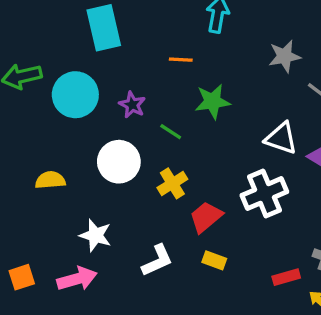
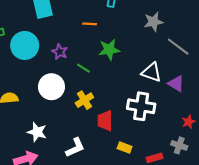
white cross: (264, 193) -> (141, 106), turned 32
red trapezoid: (206, 217) -> (105, 121), turned -50
yellow rectangle: (214, 260) -> (125, 147), moved

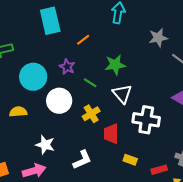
orange line: (90, 24) -> (83, 40), moved, turned -40
cyan circle: (25, 45) -> (33, 77), moved
white triangle: (151, 72) -> (122, 94), moved, turned 30

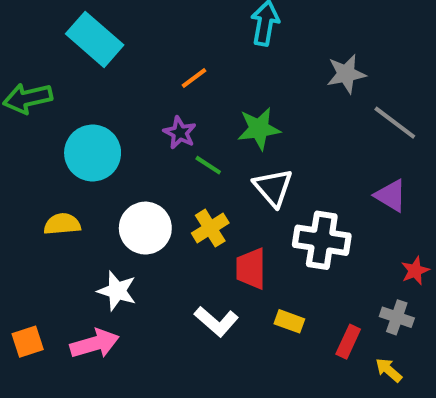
cyan rectangle: (50, 21) -> (95, 39), moved, turned -36
purple star: (67, 67) -> (180, 133), moved
white circle: (59, 101) -> (145, 228), moved
white L-shape: (82, 160) -> (216, 321), moved, turned 65
red rectangle: (159, 170) -> (348, 342), turned -49

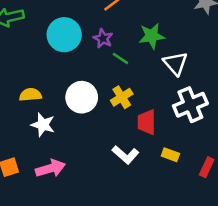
cyan circle: (93, 153) -> (64, 35), moved
white triangle: (273, 187) -> (175, 63), moved
white cross: (322, 240) -> (190, 105), turned -32
white star: (117, 291) -> (43, 125), moved

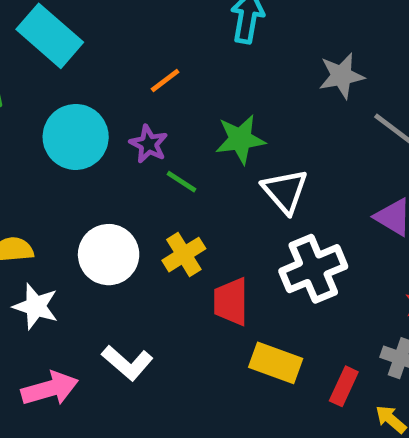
white L-shape: (125, 155) -> (127, 363), moved
yellow rectangle: (170, 155) -> (276, 363), size x1.5

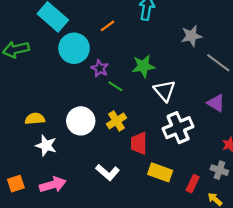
orange line: (165, 80) -> (108, 26), moved
cyan circle: (76, 137) -> (74, 48), moved
white L-shape: (127, 363) -> (108, 172), moved

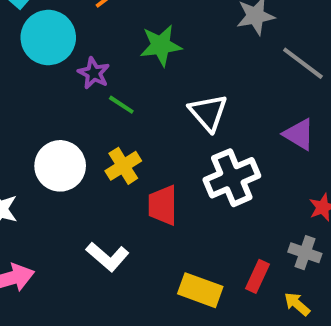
green star: (143, 66) -> (161, 45), moved
yellow rectangle: (160, 172) -> (200, 290), moved

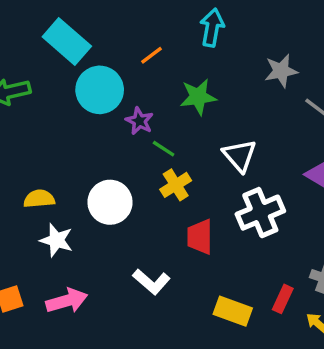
yellow cross: (123, 166) -> (176, 185), moved

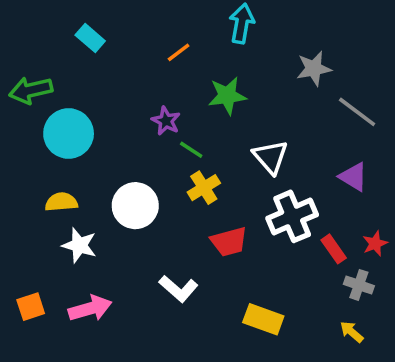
cyan rectangle: (67, 41) -> (90, 38), size x0.6
cyan circle: (100, 90) -> (69, 133), moved
red trapezoid: (200, 237) -> (229, 242), turned -105
red rectangle: (283, 299) -> (334, 249), moved, turned -60

